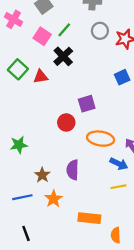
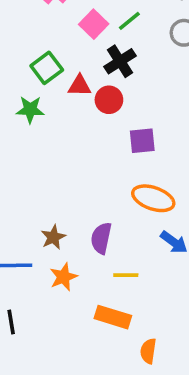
red circle: (66, 122) -> (109, 100), moved
green star: (19, 145) -> (30, 110), moved
yellow line: (118, 187) -> (126, 275), moved

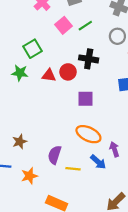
black cross: (120, 61) -> (89, 59), moved, turned 36
red triangle: (79, 86) -> (49, 75), moved
brown star: (53, 237) -> (20, 142), moved
yellow line: (126, 275) -> (73, 169), moved

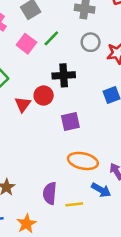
red triangle: (49, 75) -> (23, 104), turned -48

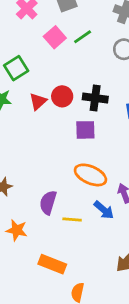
black cross: (64, 75) -> (95, 98), moved
orange star: (26, 224) -> (17, 230), turned 30

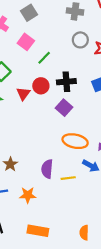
green line: (83, 37) -> (44, 58), moved
purple square: (85, 130) -> (64, 108), turned -35
orange rectangle: (52, 264) -> (38, 231), moved

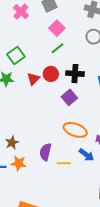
pink square: (26, 42) -> (57, 28), moved
orange star: (28, 195) -> (19, 163), moved

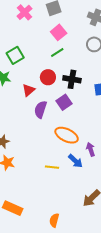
red triangle: (33, 79) -> (29, 90), moved
purple semicircle: (45, 152) -> (40, 109), moved

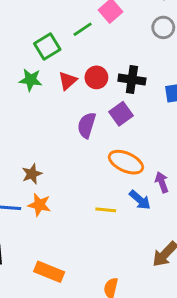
green line: (57, 52) -> (83, 29), moved
red triangle: (29, 90) -> (68, 81), moved

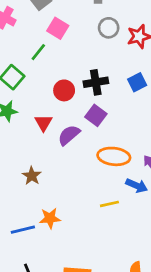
red triangle: (68, 81) -> (43, 123), moved
purple semicircle: (87, 125) -> (69, 135), turned 50
brown star: (32, 174) -> (32, 176), moved

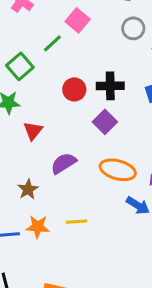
red triangle: (43, 123) -> (33, 131), moved
purple semicircle: (69, 135) -> (64, 163), moved
brown star: (32, 176) -> (28, 189), moved
yellow line: (109, 204) -> (77, 222), moved

